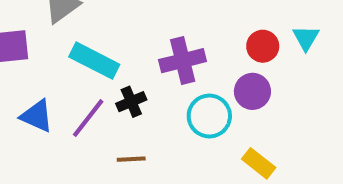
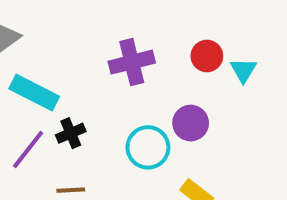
red circle: (263, 46) -> (207, 56), moved
purple cross: (183, 61) -> (132, 62), moved

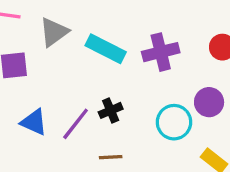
cyan rectangle: (34, 93) -> (106, 49), moved

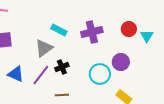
gray triangle: (54, 32) -> (44, 48), moved
cyan rectangle: (106, 49) -> (59, 30), size x0.7

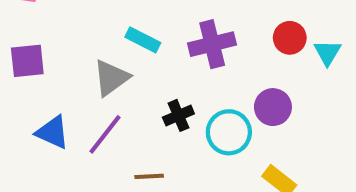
black cross: (62, 67) -> (178, 115), moved

